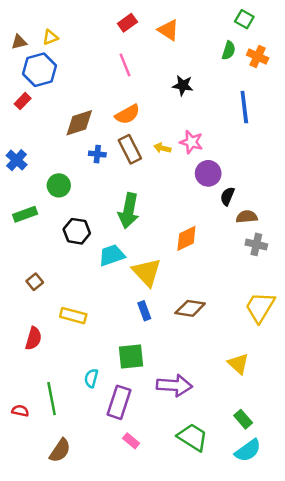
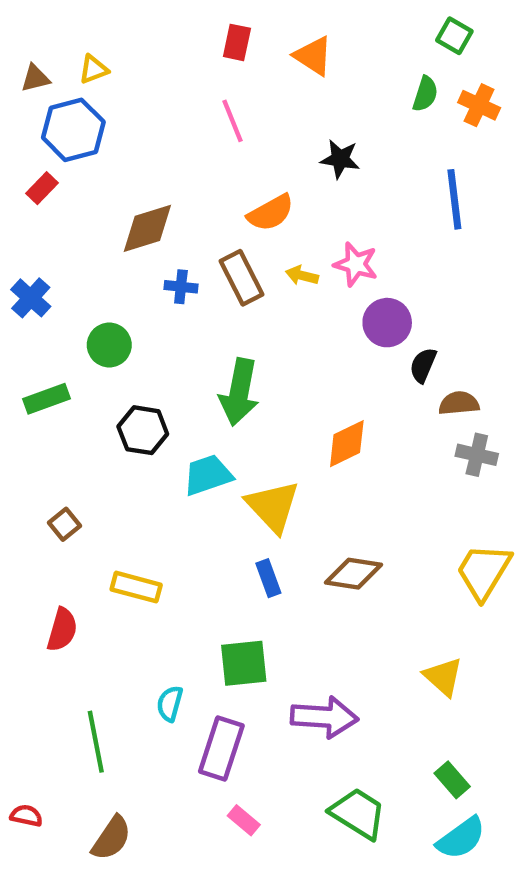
red rectangle: (127, 23) -> (237, 42), turned -42
orange semicircle: (127, 114) -> (271, 213), moved
red semicircle: (20, 411) -> (26, 816), moved

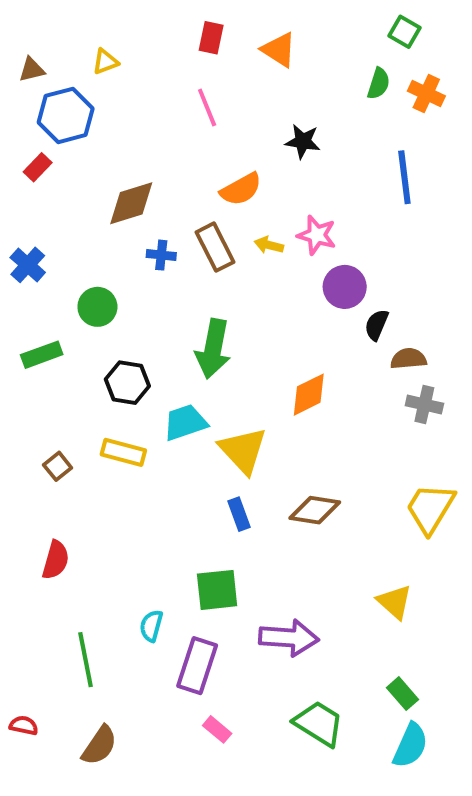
yellow triangle: (94, 69) -> (105, 62), moved
yellow rectangle: (136, 587) -> (123, 452), moved
cyan semicircle: (461, 838) -> (410, 745), turned -30

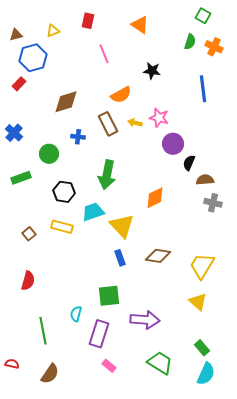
red rectangle: (211, 38) -> (88, 21), moved
blue cross: (161, 255) -> (78, 137), moved
yellow trapezoid: (430, 508) -> (202, 266), moved

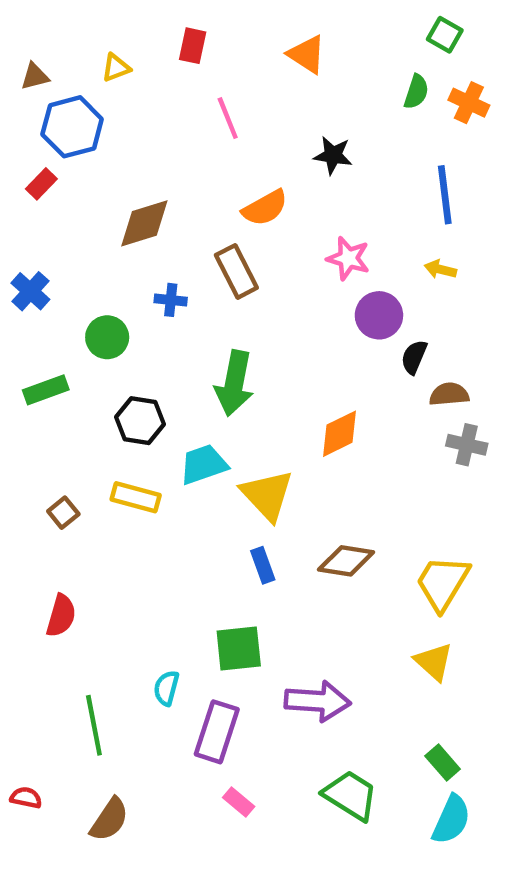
yellow arrow: (135, 123) -> (440, 269), moved

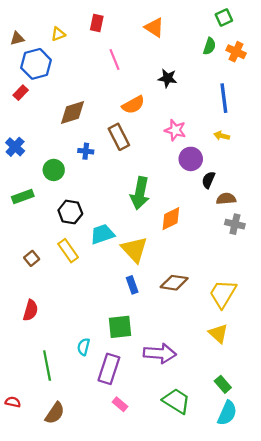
green square: (445, 35) -> (224, 17), turned 35
green arrow: (234, 383) -> (140, 193), moved
yellow rectangle: (136, 497) -> (68, 251), turned 40

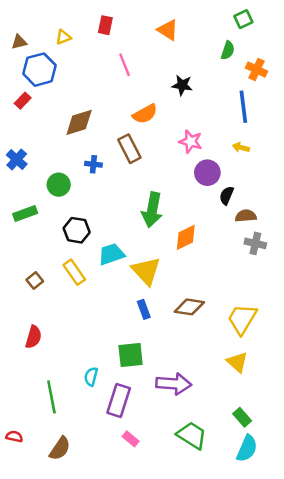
orange cross: (236, 52) -> (257, 70), moved

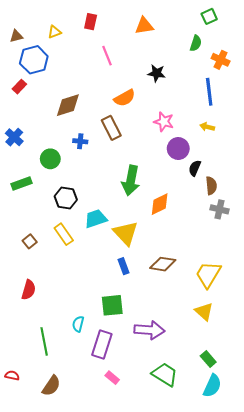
orange triangle: (168, 30) -> (144, 26), turned -42
brown semicircle: (246, 216) -> (211, 186), turned 90

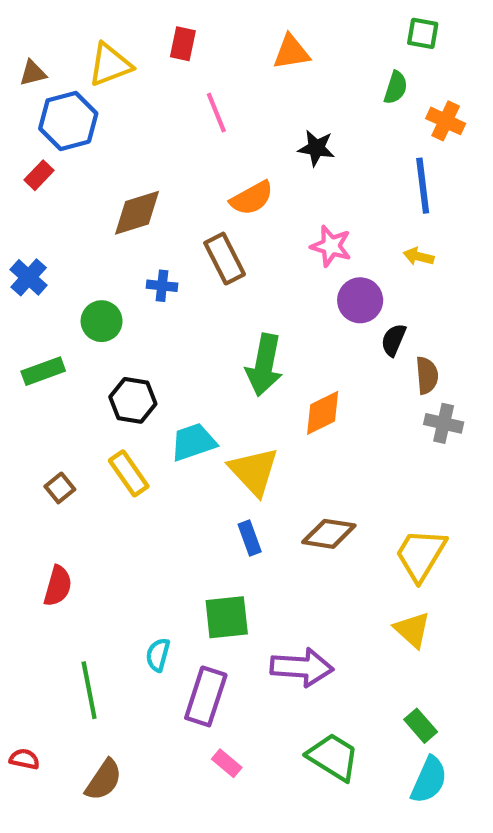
green square: (209, 16) -> (423, 33), turned 35
yellow triangle: (54, 32) -> (110, 65), size x1.6

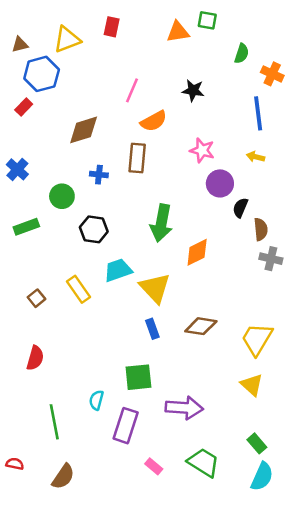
green square: (423, 33) -> (207, 20), moved
pink line: (216, 113) -> (132, 90), moved, turned 45
brown rectangle: (225, 259) -> (137, 158), turned 32
black hexagon: (133, 400) -> (94, 229), moved
pink rectangle: (227, 763) -> (154, 466), moved

